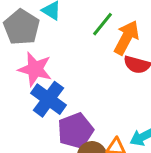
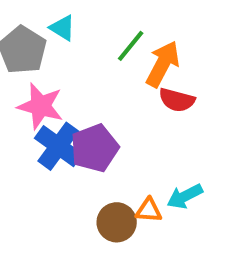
purple pentagon: (76, 131) -> (95, 148), moved

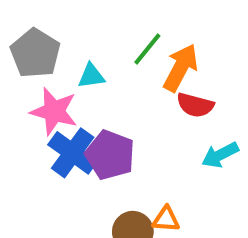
cyan triangle: (62, 28) -> (91, 76), moved, turned -40
purple pentagon: (95, 148) -> (110, 155), turned -30
cyan arrow: (185, 196) -> (220, 155), moved

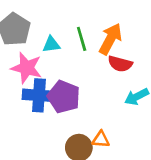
green line: (147, 49) -> (82, 39), moved, turned -55
blue cross: (73, 153) -> (39, 95), turned -32

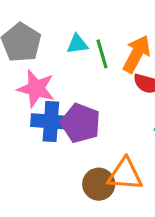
cyan triangle: (51, 44) -> (77, 44), moved
orange triangle: (101, 139) -> (125, 174), size x1.6

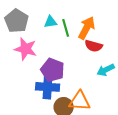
blue cross: (51, 122) -> (48, 87), moved

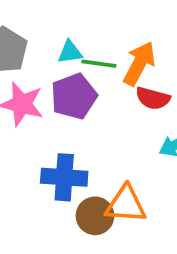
green line: (66, 28) -> (99, 64), turned -66
purple pentagon: (53, 70) -> (74, 96), moved, turned 30

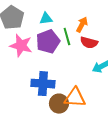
green line: (99, 64) -> (67, 37), moved, turned 66
orange arrow: (139, 64) -> (82, 25), size x0.7

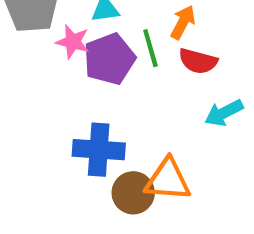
pink star: (21, 46) -> (73, 42), moved, size x0.7

